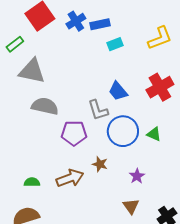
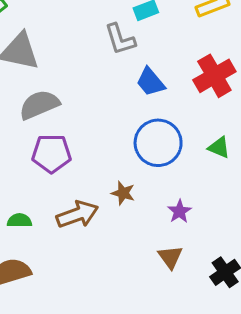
gray semicircle: (45, 106) -> (39, 105), turned -36
gray L-shape: (98, 110) -> (120, 39), moved
purple pentagon: (74, 133) -> (51, 153), moved
green triangle: (154, 134) -> (219, 147), moved

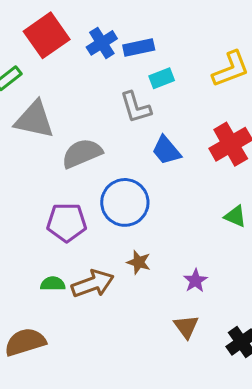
gray semicircle: (39, 105) -> (82, 153), moved
blue circle: (158, 143) -> (125, 202), moved
green semicircle: (19, 220) -> (53, 284), moved

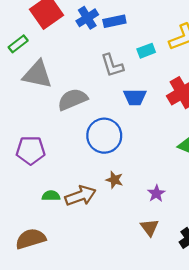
cyan rectangle: (162, 78) -> (146, 51), moved
blue trapezoid: (166, 150) -> (135, 97), turned -50
purple pentagon: (67, 222) -> (31, 150), moved

